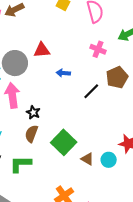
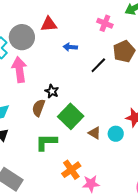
black star: (33, 112) -> (52, 91), moved
green L-shape: (21, 164) -> (46, 142), moved

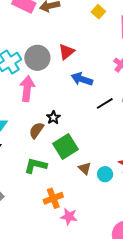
red triangle: (49, 24) -> (67, 52), turned -48
blue arrow: (70, 47) -> (82, 79), size x1.5

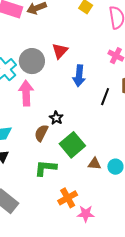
blue arrow: (82, 79) -> (79, 76), turned -95
black line: (105, 103) -> (105, 97), turned -30
brown triangle: (85, 168) -> (94, 164), turned -32

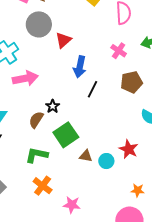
gray circle: (32, 61) -> (39, 24), moved
pink arrow: (26, 93) -> (25, 78), turned 75
black line: (105, 97) -> (93, 89), moved
orange cross: (68, 198) -> (43, 186), moved, turned -30

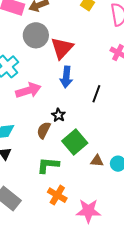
red triangle: (63, 40) -> (62, 48), size x1.4
blue arrow: (80, 67) -> (66, 77), moved
pink star: (72, 205) -> (88, 211), size x1.4

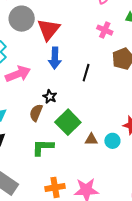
orange cross: (57, 195) -> (55, 187), moved, turned -36

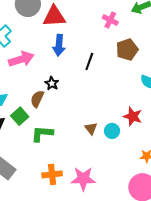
red triangle: (49, 29) -> (54, 16), turned 45
green square: (68, 122) -> (20, 116), moved, size x0.7
brown triangle: (91, 139) -> (91, 128), turned 48

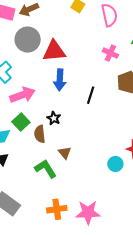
brown semicircle: (37, 99) -> (40, 134), turned -30
green square: (20, 116) -> (21, 122), moved
brown triangle: (91, 128) -> (65, 153), moved
green L-shape: (42, 134) -> (46, 169), turned 55

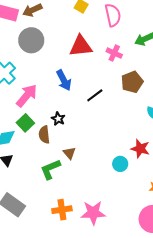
red triangle: (54, 51) -> (81, 46), moved
blue arrow: (60, 80) -> (64, 80), turned -30
pink arrow: (23, 95) -> (27, 96), turned -30
black line: (91, 95) -> (95, 95), turned 36
green L-shape: (46, 169) -> (50, 169), turned -80

